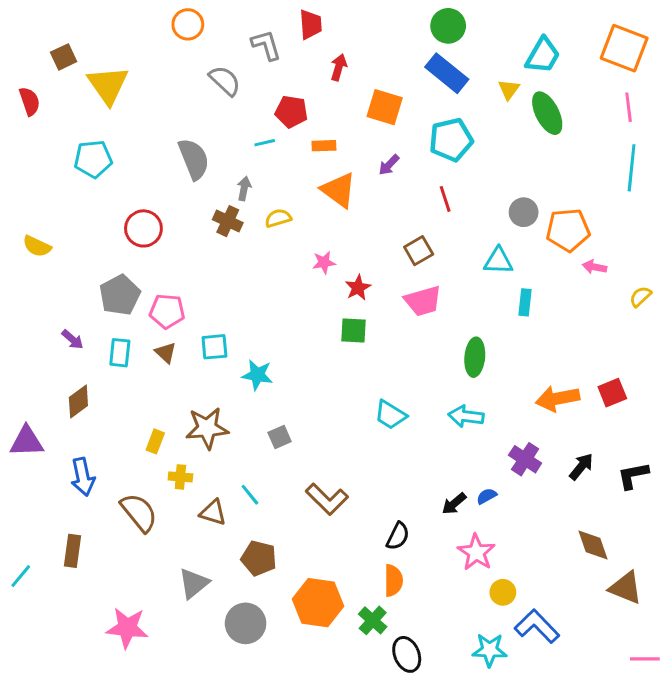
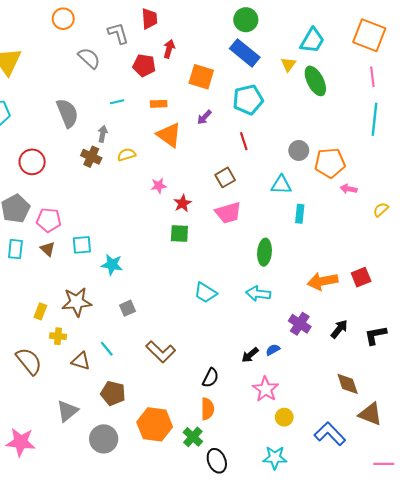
red pentagon: (291, 112) -> (144, 65), moved
blue L-shape: (537, 626) -> (330, 434), moved

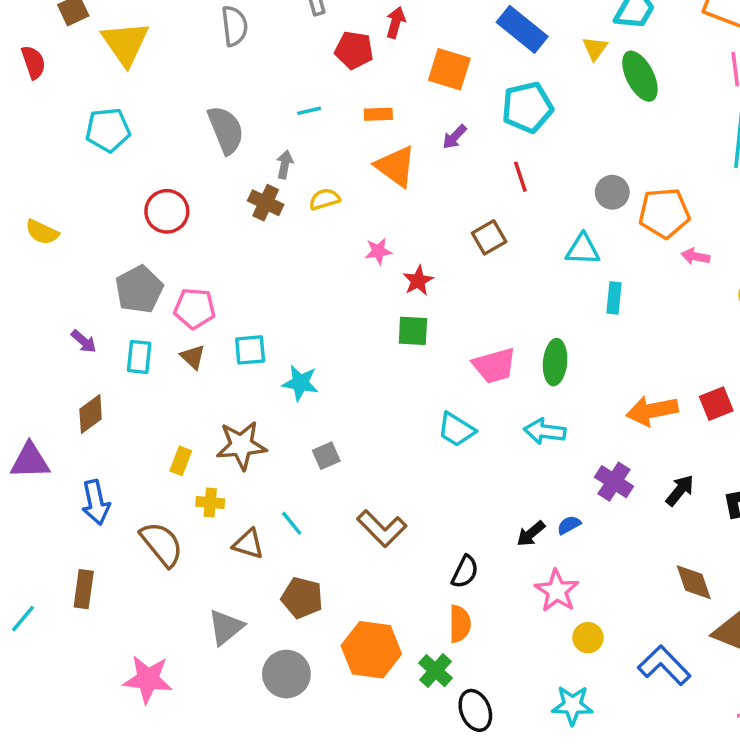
gray semicircle: (89, 58) -> (234, 26), moved, turned 40
pink trapezoid: (228, 213) -> (494, 366), moved

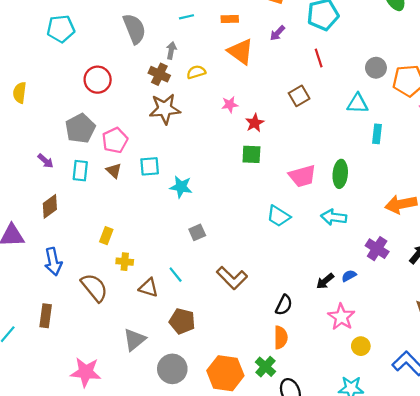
yellow semicircle: (42, 232) -> (20, 93), turned 72
pink pentagon: (195, 308) -> (115, 140), turned -30
brown star: (241, 445) -> (165, 109), moved
orange hexagon: (371, 650) -> (225, 373), moved

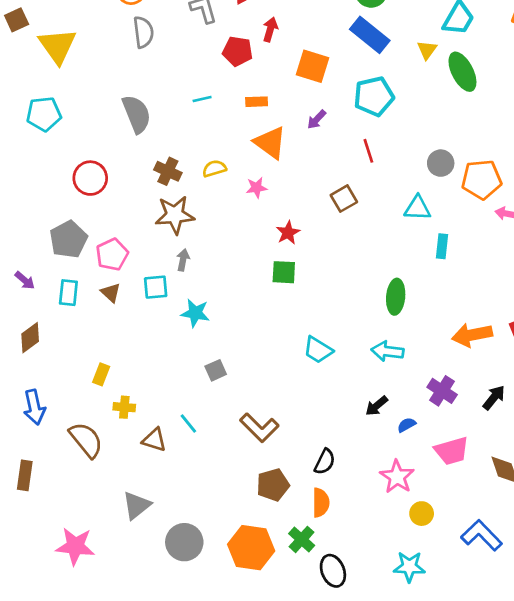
gray arrow: (171, 50) -> (183, 260), moved
pink star: (230, 105) -> (257, 188), moved
pink trapezoid: (302, 176) -> (452, 451), moved
black arrow: (325, 281) -> (377, 406), moved
brown pentagon: (182, 321) -> (273, 485), moved, turned -30

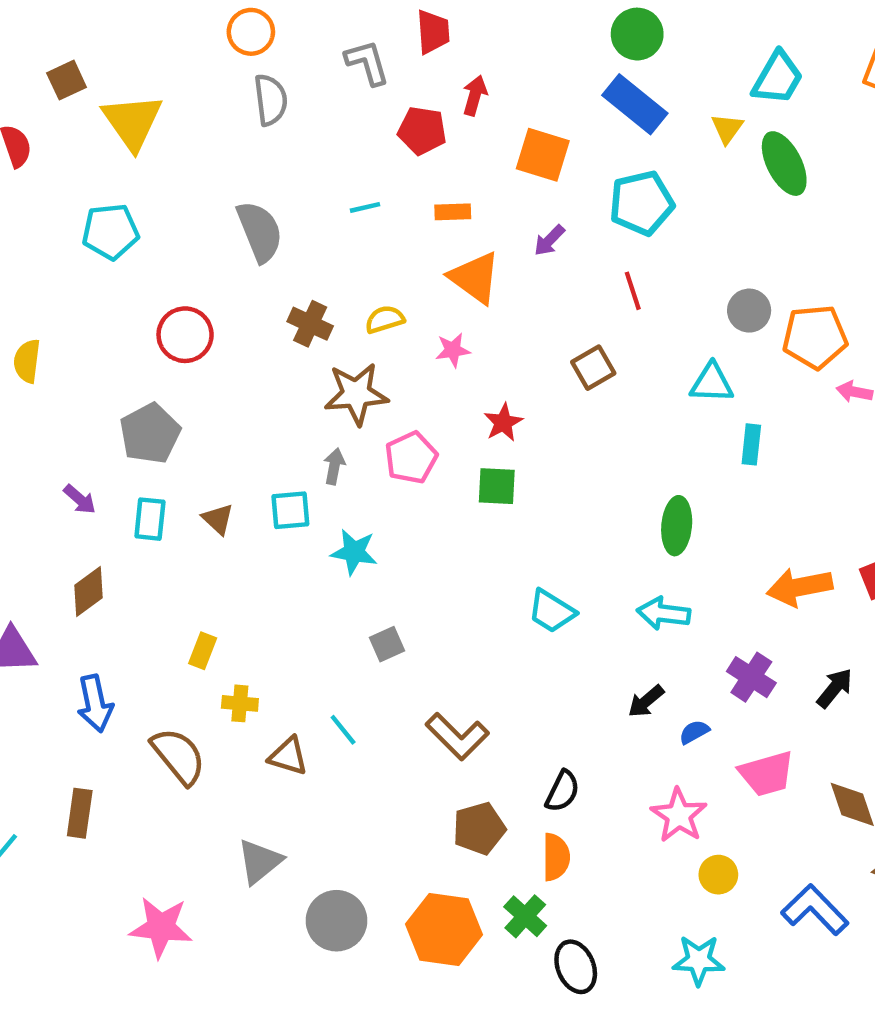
brown star: (175, 215) -> (356, 394), moved
pink pentagon: (112, 254) -> (411, 458), moved

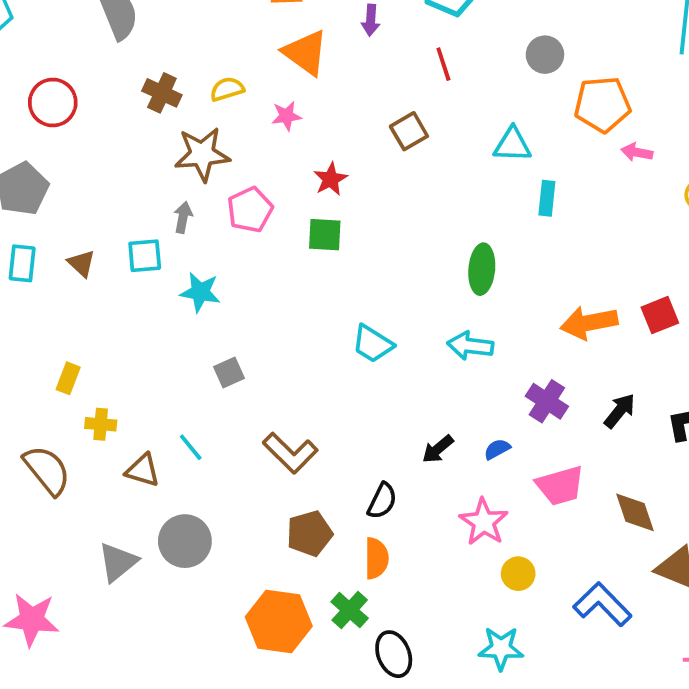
purple arrow: (549, 240) -> (371, 20), turned -40
gray circle: (749, 311) -> (545, 55), moved
black arrow: (646, 701) -> (438, 449), moved
gray circle: (336, 921) -> (185, 541), moved

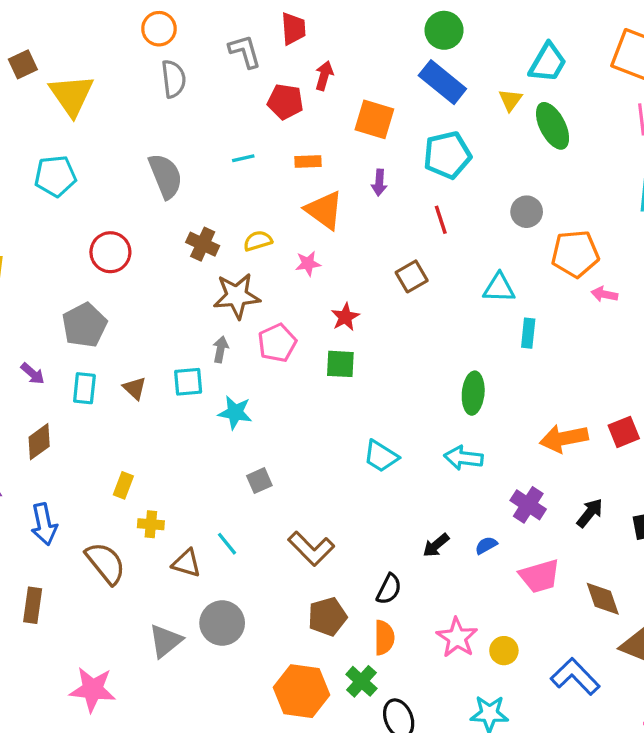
pink star: (484, 522) -> (457, 638), moved

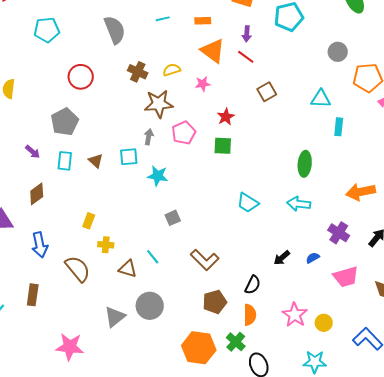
red line: (441, 220) -> (246, 57), moved, turned -36

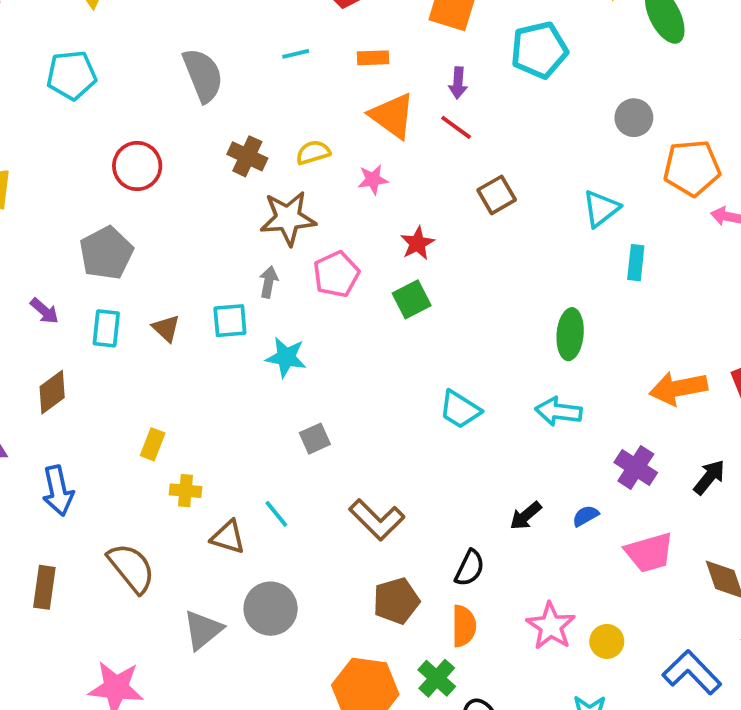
cyan triangle: (321, 99) -> (601, 209), turned -40
green square: (223, 146) -> (412, 299), turned -30
brown semicircle: (78, 269) -> (131, 568), moved

